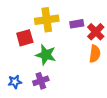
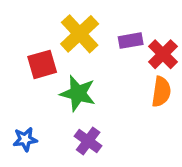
yellow cross: (47, 20) -> (80, 34), turned -35
purple cross: (41, 81) -> (88, 141), moved, turned -35

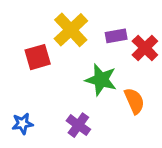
orange semicircle: (161, 92) -> (134, 101), moved, turned -32
green star: (78, 93) -> (101, 80), moved

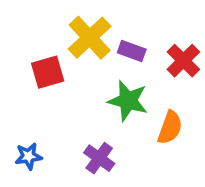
purple rectangle: (116, 36) -> (132, 51), moved, turned 30
orange semicircle: (134, 101) -> (170, 128), turned 44

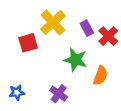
purple rectangle: (132, 51) -> (87, 28), moved, turned 42

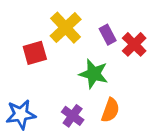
orange semicircle: (100, 76) -> (110, 110), moved
blue star: (17, 93) -> (21, 114), size x1.5

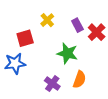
yellow cross: (66, 28) -> (47, 20), size x0.6
blue star: (21, 114) -> (15, 63), moved

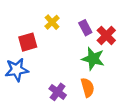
green star: (67, 53) -> (93, 59), moved
orange semicircle: (79, 79) -> (87, 87), turned -36

